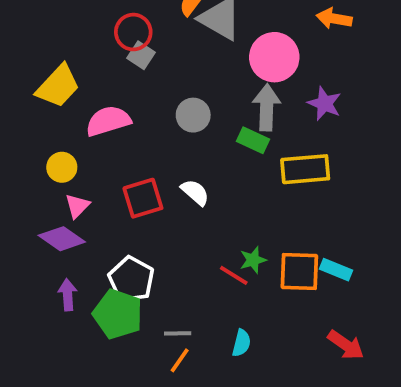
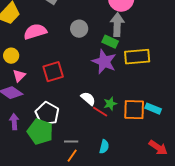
purple star: (324, 104) -> (104, 62), moved, size x1.4
white semicircle: (195, 192) -> (88, 99), moved

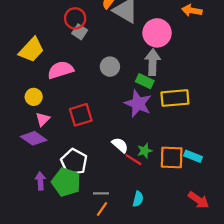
purple arrow: (14, 122) -> (40, 181), moved

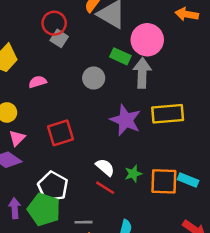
pink semicircle: (61, 70) -> (38, 82), size x0.6
green rectangle: (145, 81) -> (120, 56), moved
red line: (133, 160) -> (105, 188), moved

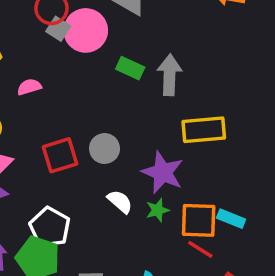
pink circle: (147, 40) -> (86, 30), moved
green rectangle: (120, 56) -> (130, 68), moved
gray circle: (94, 78) -> (105, 149), moved
purple star: (126, 120) -> (163, 172), moved
red line: (105, 188) -> (200, 249), moved

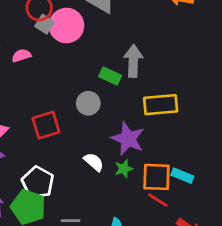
green rectangle: (130, 68) -> (110, 76), moved
pink semicircle: (29, 87) -> (21, 56), moved
gray circle: (105, 149) -> (88, 103), moved

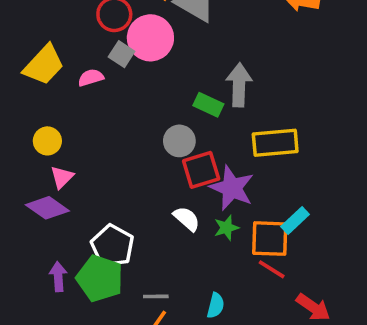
gray square: (45, 24) -> (122, 54), moved
red square: (46, 125) -> (201, 170), moved
cyan rectangle: (182, 176) -> (295, 220), moved, turned -65

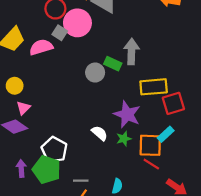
pink semicircle: (91, 78) -> (41, 47), size x1.5
gray circle: (179, 141) -> (95, 73), moved
red square: (201, 170) -> (173, 103), moved

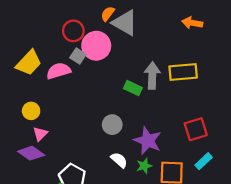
gray circle: (95, 73) -> (112, 125), moved
yellow rectangle: (154, 87) -> (183, 72), moved
cyan rectangle: (166, 134) -> (204, 161), moved

